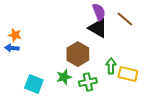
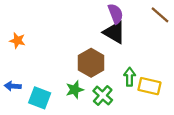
brown line: (125, 19) -> (160, 15), moved
blue arrow: (12, 48) -> (13, 86), moved
green cross: (88, 82) -> (103, 95), turned -36

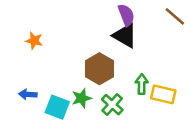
orange star: (17, 41) -> (34, 41), moved
blue arrow: (13, 86) -> (28, 94), moved
cyan square: (40, 98) -> (57, 107), moved

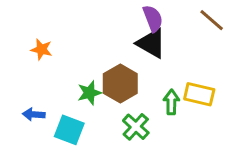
yellow rectangle: (163, 94) -> (199, 94), moved
green star: (82, 98) -> (89, 93), moved

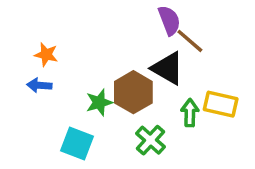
brown line: (212, 20) -> (190, 41), moved
black triangle: (151, 43) -> (168, 68), moved
blue arrow: (34, 114) -> (39, 85), moved

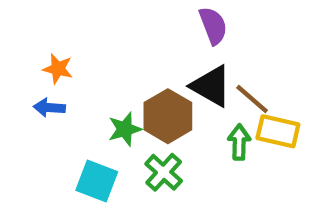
brown line: (190, 41) -> (252, 99), moved
green cross: (150, 140) -> (164, 172), moved

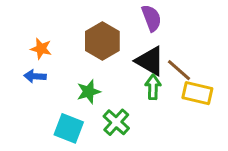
brown hexagon: (168, 116) -> (102, 41), moved
green arrow: (239, 142) -> (153, 87), moved

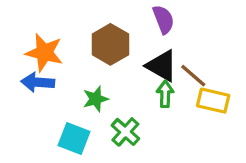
orange star: (41, 49) -> (44, 53), size x1.6
blue arrow: (35, 76) -> (38, 82), size x1.4

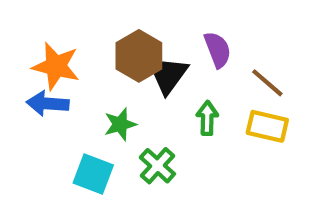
purple semicircle: (163, 19) -> (218, 50), moved
black triangle: (162, 66) -> (168, 75), moved, turned 36
brown line: (193, 76) -> (267, 83), moved

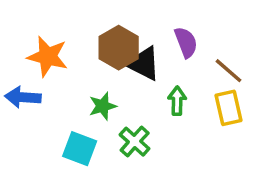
black triangle: (168, 75) -> (143, 64), turned -39
blue arrow: (48, 104) -> (23, 97), moved
yellow rectangle: (267, 126) -> (229, 108), turned 64

